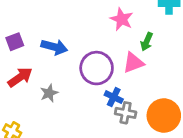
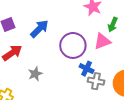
blue arrow: (54, 47) -> (39, 29), turned -60
gray star: (49, 93) -> (35, 74), moved

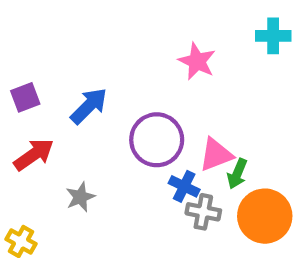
green arrow: (113, 25) -> (237, 174), moved
pink triangle: (102, 41) -> (216, 155), moved

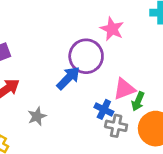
blue arrow: (89, 106) -> (68, 78), moved
purple circle: (157, 140) -> (86, 56), moved

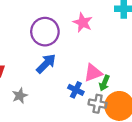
purple circle: (86, 56) -> (45, 32), moved
gray cross: (116, 126) -> (98, 104), moved

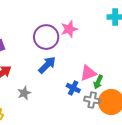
pink star: (83, 22) -> (69, 29), moved, turned 30

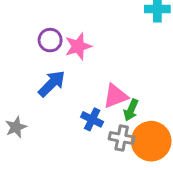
pink star: (69, 29) -> (78, 46), moved
purple circle: (46, 37) -> (50, 40), size x0.6

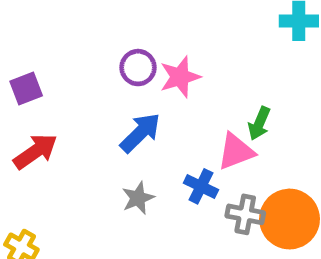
green arrow: (131, 110) -> (259, 123), moved
gray star: (16, 127) -> (138, 198), moved

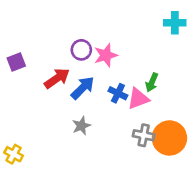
red arrow: (35, 151) -> (57, 78), moved
blue cross: (201, 186) -> (118, 93), moved

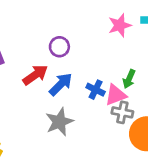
pink star: (106, 55) -> (120, 25), moved
gray star: (81, 126) -> (59, 122), size x1.5
gray cross: (144, 135) -> (122, 112), moved

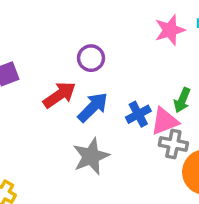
blue cross: (96, 90) -> (138, 114), turned 36

